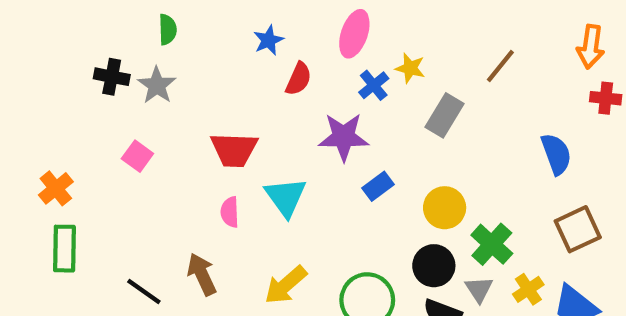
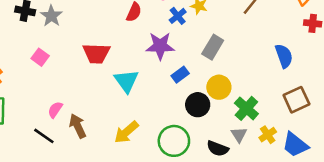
gray rectangle: (445, 115) -> (213, 47), moved
pink semicircle: (230, 212) -> (55, 110), moved, turned 36
black circle: (434, 266) -> (198, 105), moved

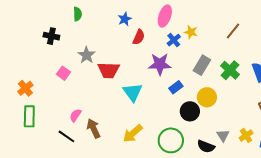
gray star: (51, 16) -> (87, 55), moved
green cross: (246, 108) -> (230, 70), moved

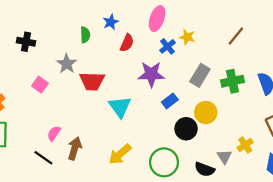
green semicircle: (78, 14) -> (85, 35), moved
green cross: (230, 70) -> (232, 81), turned 36
brown arrow: (94, 128) -> (75, 148), turned 42
yellow cross: (246, 135) -> (245, 145), moved

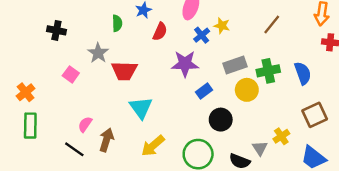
gray rectangle: (200, 75) -> (235, 65), turned 40
cyan triangle: (120, 107) -> (141, 108), moved
yellow circle: (206, 112) -> (247, 90), moved

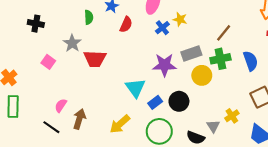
brown line: (272, 24) -> (224, 33), moved
purple star: (185, 64) -> (164, 65), moved
blue rectangle: (204, 91) -> (155, 102), moved
cyan triangle: (141, 108) -> (135, 88), moved

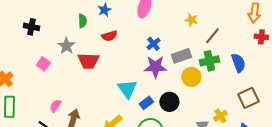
yellow star: (180, 19) -> (191, 20), moved
red semicircle: (126, 25) -> (109, 36), moved, turned 49
blue cross: (162, 28) -> (153, 44), moved

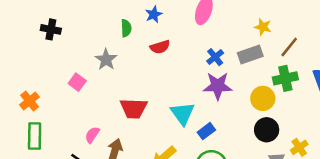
black cross: (31, 27) -> (51, 29), moved
gray rectangle: (181, 56) -> (250, 55), moved
red trapezoid: (88, 61) -> (134, 108), moved
black circle: (169, 102) -> (267, 130), moved

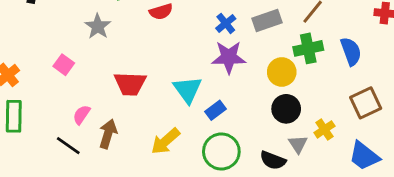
pink square: (77, 82) -> (64, 65), moved

